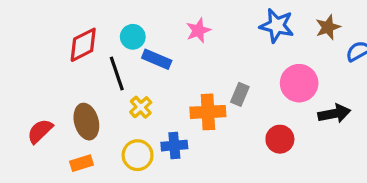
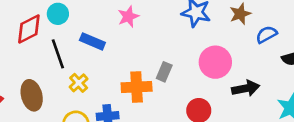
cyan circle: (133, 37) -> (58, 14), moved

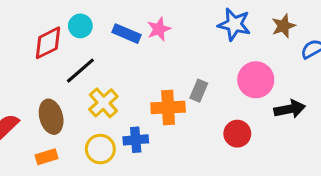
blue rectangle: (92, 41) -> (127, 34), moved
black line: (58, 54) -> (80, 71), turned 68
yellow cross: (79, 83) -> (103, 103), size x1.4

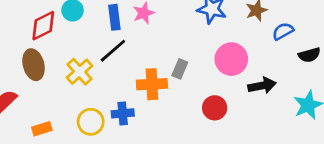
blue rectangle: (127, 34) -> (114, 17), turned 60
black line: (80, 71) -> (113, 51), moved
yellow cross: (103, 103) -> (80, 72), moved
brown ellipse: (51, 117) -> (34, 65), moved

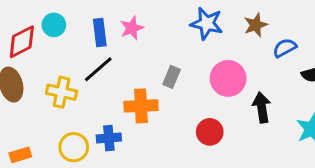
gray rectangle: (180, 69) -> (172, 77), moved
yellow cross: (80, 72) -> (62, 92), turned -36
black arrow: (262, 86) -> (262, 107), turned -88

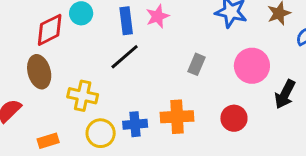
yellow cross: (62, 92) -> (83, 96), moved
orange cross: (141, 106) -> (177, 117), moved
black arrow: (262, 107) -> (285, 94), turned -144

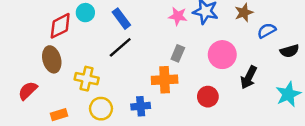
pink star: (158, 16) -> (178, 16), moved, turned 30
blue rectangle: (126, 21) -> (121, 19), turned -30
orange cross: (177, 117) -> (165, 80), moved
blue cross: (135, 124) -> (141, 106), moved

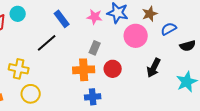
blue rectangle: (121, 19) -> (62, 19), moved
pink circle: (222, 55) -> (136, 36), moved
red circle: (208, 97) -> (113, 69), moved
blue cross: (141, 106) -> (93, 97), moved

